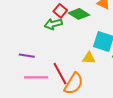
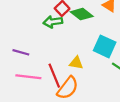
yellow triangle: (89, 58) -> (76, 63), moved

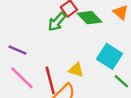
green arrow: (53, 22) -> (57, 22), turned -48
pink line: (28, 77) -> (22, 78), turned 30

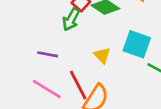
purple line: (17, 50) -> (48, 54), moved
yellow triangle: (76, 70) -> (102, 55), moved, turned 42

